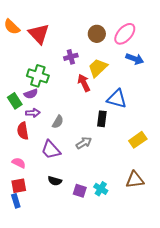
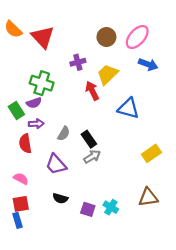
black rectangle: (102, 119) -> (89, 139), moved, turned -42

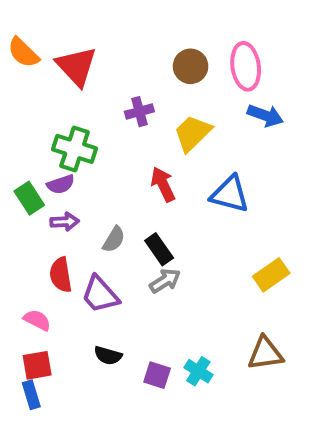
pink ellipse: (137, 37) -> (246, 66), turned -50
red arrow: (92, 91) -> (163, 184), moved
red semicircle: (25, 143) -> (61, 275), moved

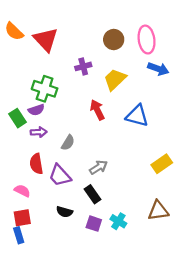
black rectangle: (159, 249) -> (93, 194), moved

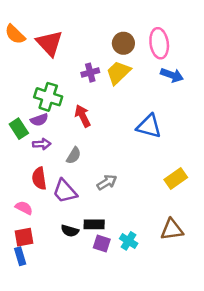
yellow trapezoid: (115, 79) -> (118, 73), moved
red arrow: (97, 110) -> (83, 116), moved
black rectangle: (93, 194) -> (94, 224), moved, turned -54

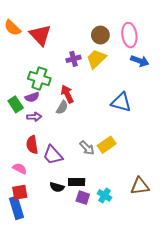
gray semicircle: (74, 155) -> (62, 107), moved
yellow rectangle: (176, 178) -> (107, 145), moved
gray arrow: (107, 182) -> (87, 148), turned 77
blue rectangle: (20, 256) -> (17, 208), size x1.5

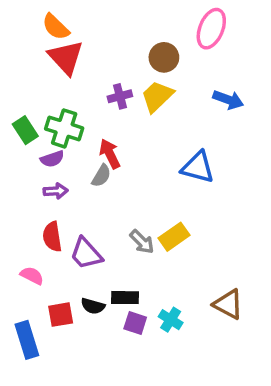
orange semicircle: (12, 28) -> (56, 27), moved
pink ellipse: (129, 35) -> (211, 29), moved, turned 30
green rectangle: (16, 104) -> (25, 130), moved
brown triangle: (140, 186) -> (228, 304), turned 36
red square: (20, 192) -> (61, 315), moved

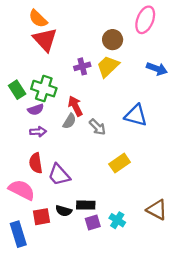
gray arrow: (142, 242) -> (97, 127), moved
pink semicircle: (32, 276) -> (22, 190), size x1.6
purple square: (135, 323) -> (93, 222), turned -35

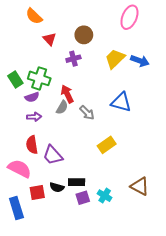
red triangle: (45, 40) -> (50, 39), moved, size x0.6
brown circle: (113, 40) -> (84, 35), moved
yellow trapezoid: (108, 66) -> (115, 59), moved

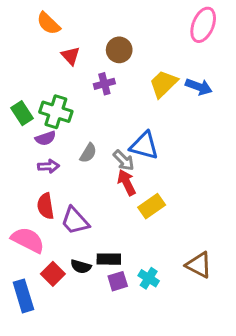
pink ellipse: (129, 17) -> (203, 25), moved
red arrow: (67, 94) -> (127, 182), moved
blue triangle: (121, 102) -> (144, 146), moved
red square: (37, 193) -> (53, 274), turned -35

